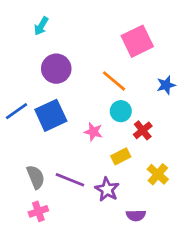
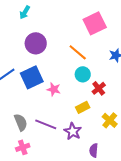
pink star: (93, 132) -> (54, 89), moved
purple semicircle: (136, 215) -> (94, 150), turned 96

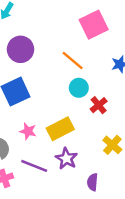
pink star: (54, 89) -> (28, 131), moved
yellow rectangle: (83, 107) -> (60, 129), moved, size x1.5
purple line: (46, 124) -> (34, 166), moved

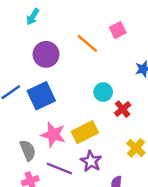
pink square: (94, 25) -> (118, 30), size x0.6
orange line: (73, 61) -> (87, 43), moved
pink star: (28, 131) -> (53, 135), size x1.5

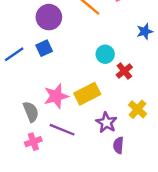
blue square: (41, 96) -> (44, 48), moved, size x0.6
pink star: (53, 135) -> (56, 96), turned -30
purple star: (91, 161) -> (106, 122), moved

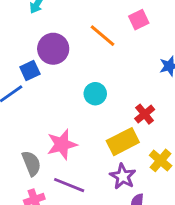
blue square: (44, 48) -> (30, 70), moved
cyan circle: (105, 54) -> (95, 94), moved
yellow rectangle: (87, 94) -> (123, 142), moved

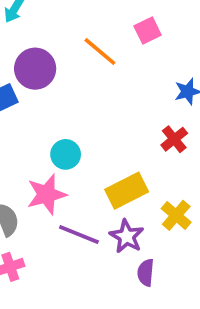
cyan circle: (95, 94) -> (66, 154), moved
red cross: (145, 114) -> (174, 139), moved
purple line: (69, 185) -> (79, 234), moved

